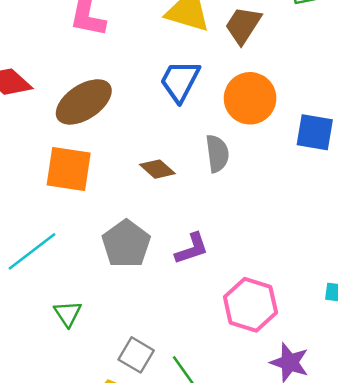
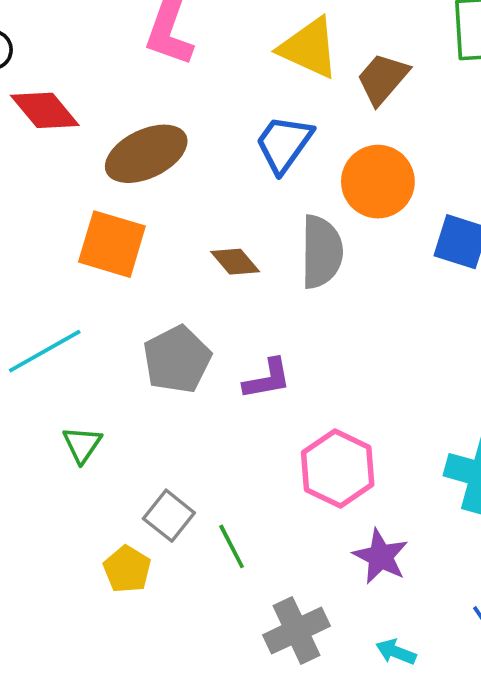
gray semicircle: (217, 154) -> (321, 252), size x1.4

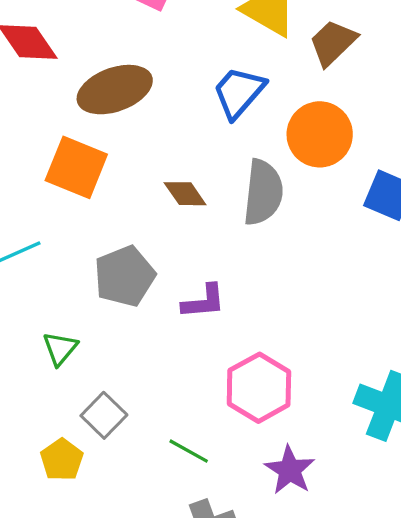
green triangle: (82, 445) -> (60, 348), moved
green line: (232, 546) -> (189, 451), moved, turned -39

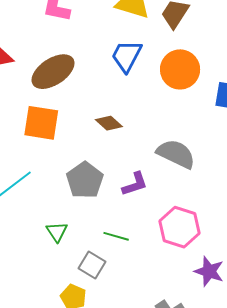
gray semicircle: (263, 192) -> (176, 154), moved, turned -57
green line: (189, 451) -> (116, 236), moved

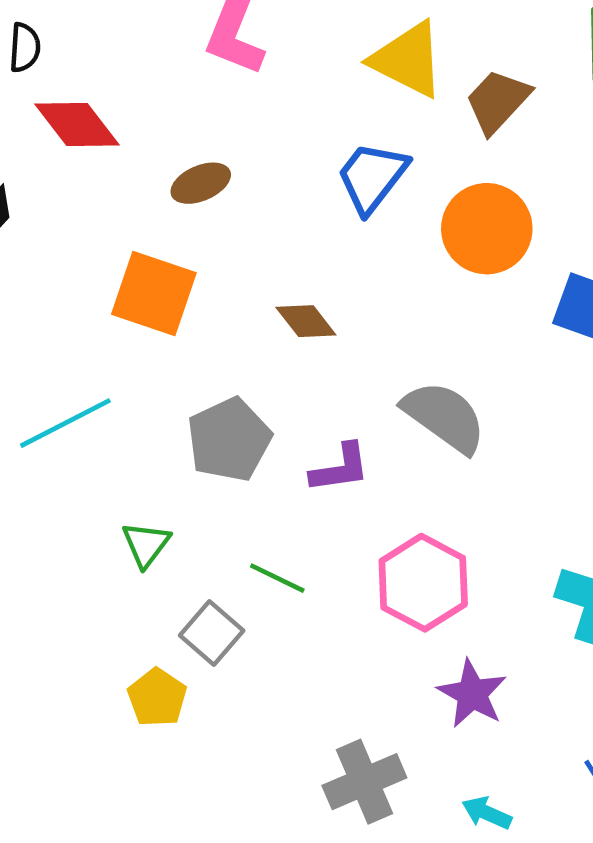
brown ellipse: (53, 72) -> (201, 183), size x0.6

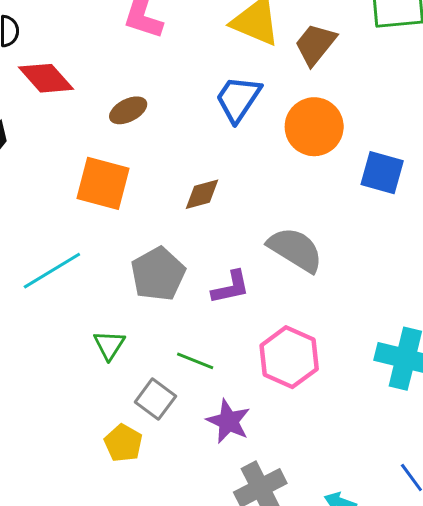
brown diamond: (306, 321) -> (202, 194), turned -63
purple star: (472, 694) -> (228, 421), moved

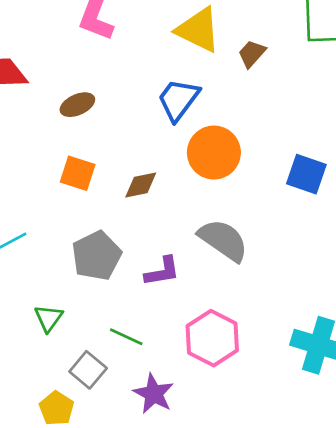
brown trapezoid: (315, 44) -> (252, 54), size x0.7
orange circle: (314, 127) -> (214, 153), moved
orange square: (103, 183) -> (78, 173), moved, size x0.7

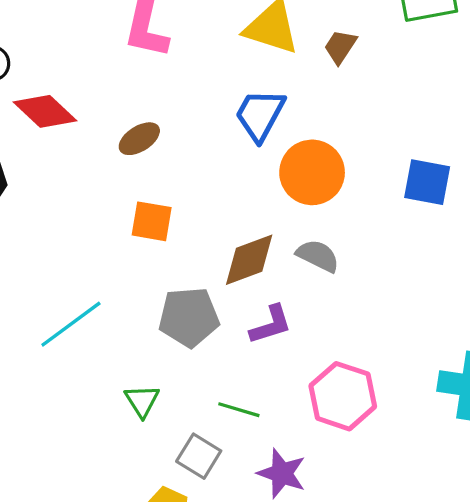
brown diamond: (141, 185) -> (249, 260), moved, size x1.4
gray semicircle: (223, 240) -> (318, 256), moved, size x0.7
gray pentagon: (97, 256) -> (189, 317), turned 30

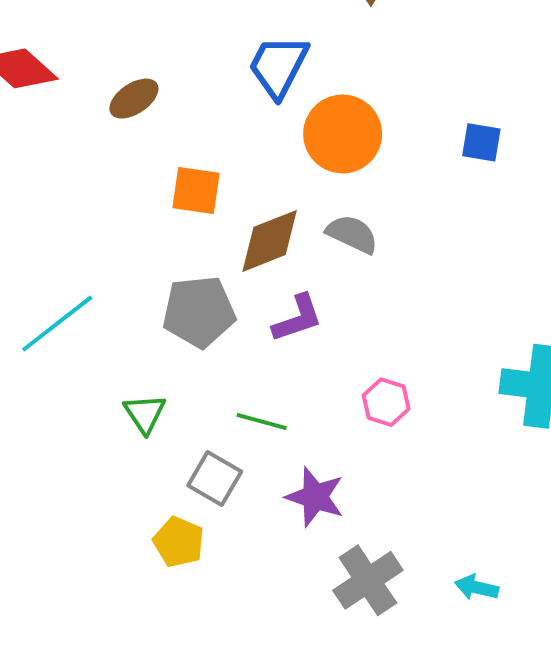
blue square: (427, 182) -> (481, 142), size x0.7
orange square: (152, 221) -> (196, 191), moved
pink hexagon: (343, 396) -> (386, 402), size x0.6

